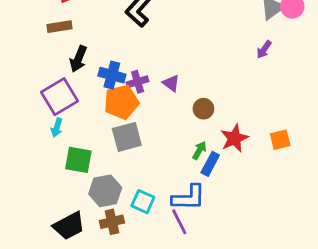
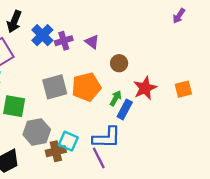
purple arrow: (264, 50) -> (179, 16), moved
blue cross: (112, 75) -> (42, 35), turned 30
orange pentagon: (121, 102) -> (86, 87), moved
brown cross: (112, 222) -> (56, 151), moved

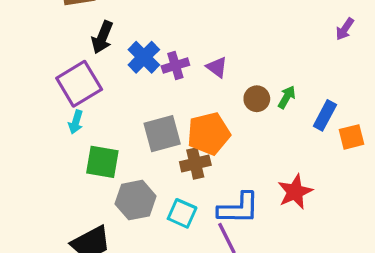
red star: (145, 88) -> (295, 192), moved
green arrow: (116, 98) -> (287, 97), moved
blue rectangle: (125, 109) -> (325, 115), moved
brown cross: (56, 151) -> (195, 164), moved

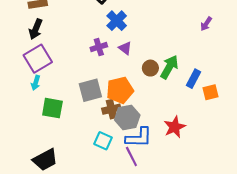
black arrow: (102, 37) -> (36, 29), moved
blue cross: (144, 57) -> (117, 21), moved
green arrow: (287, 97) -> (169, 67), size x1.6
gray hexagon: (136, 200) -> (127, 118), moved

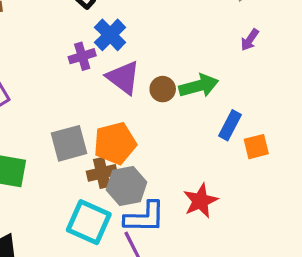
purple cross: (99, 47) -> (82, 56), moved
purple triangle: (125, 48) -> (123, 78), size x1.6
green arrow: (169, 67) -> (199, 86), moved, turned 45
brown circle: (150, 68) -> (163, 89), moved
cyan square: (103, 141) -> (89, 222), size x1.5

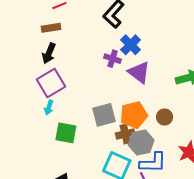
purple cross: (82, 56) -> (113, 59), turned 35
brown circle: (163, 89) -> (165, 117), moved

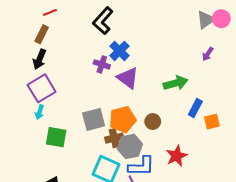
brown rectangle: (51, 28) -> (42, 34), turned -54

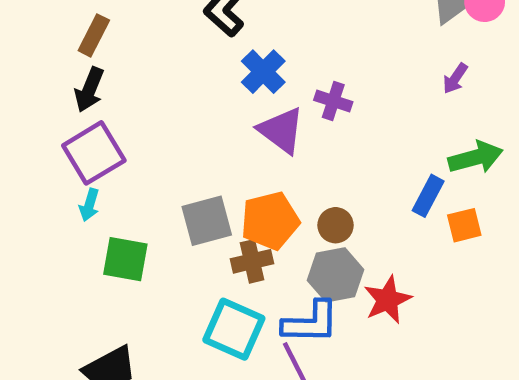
purple cross: (102, 64) -> (333, 101), moved
green arrow: (176, 83) -> (476, 157), moved
gray hexagon: (130, 146) -> (336, 275), moved

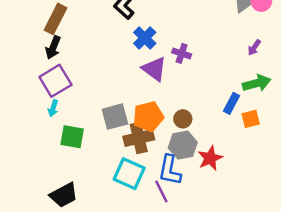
brown rectangle: (94, 35) -> (55, 19), size x1.4
purple arrow: (455, 78) -> (254, 47), moved
brown cross: (252, 261) -> (139, 138), size x1.4
blue L-shape: (311, 322) -> (170, 170), turned 100

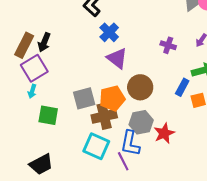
brown rectangle: (55, 19) -> (24, 45), moved
black arrow: (53, 47) -> (44, 42), moved
purple cross: (182, 53) -> (168, 45), moved
brown circle: (183, 119) -> (140, 87), moved, size x1.6

